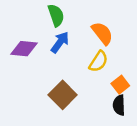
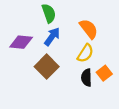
brown square: (63, 95) -> (47, 67), moved
black semicircle: (119, 105) -> (86, 78), moved

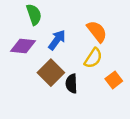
green semicircle: (49, 13) -> (34, 14), moved
black semicircle: (86, 78) -> (71, 84), moved

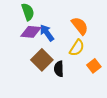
blue arrow: (57, 40) -> (47, 33), turned -72
purple diamond: (23, 46) -> (31, 32), moved

